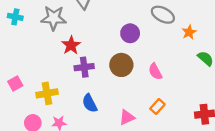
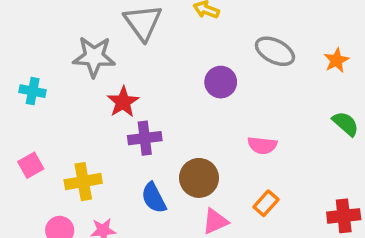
cyan cross: (15, 17) -> (33, 91), moved
orange star: (189, 32) -> (336, 60), moved
brown circle: (121, 65) -> (199, 178), moved
pink semicircle: (155, 72) -> (262, 145), turned -56

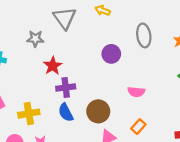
gray ellipse: (275, 51) -> (144, 35), turned 55
gray star: (94, 57) -> (35, 39), size x0.7
blue semicircle: (154, 198) -> (66, 112), moved

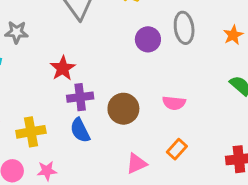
gray star: (35, 39) -> (17, 32), moved
purple circle: (111, 54) -> (148, 39), moved
brown circle: (98, 111) -> (123, 109), moved

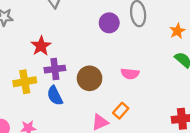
orange star: (233, 35) -> (177, 31), moved
yellow cross: (31, 132) -> (25, 82), moved
orange rectangle: (177, 149) -> (121, 111), moved

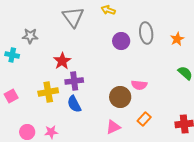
orange star: (177, 31) -> (177, 39), moved
brown circle: (90, 78) -> (120, 97), moved
orange rectangle: (121, 111) -> (144, 119), moved

